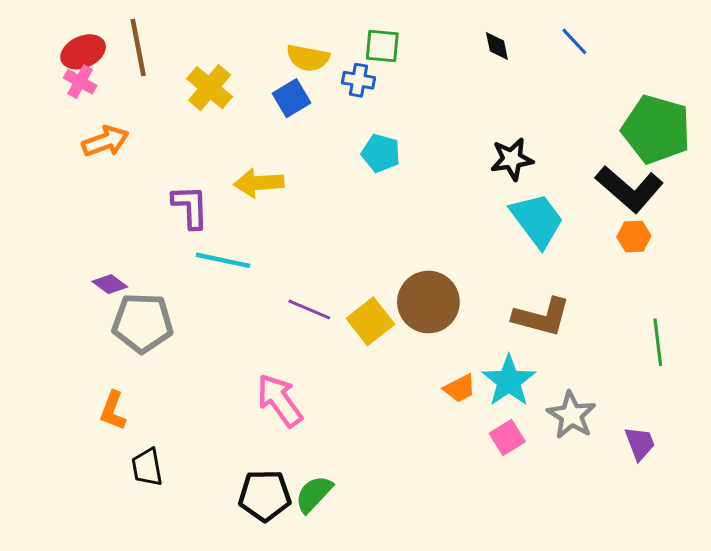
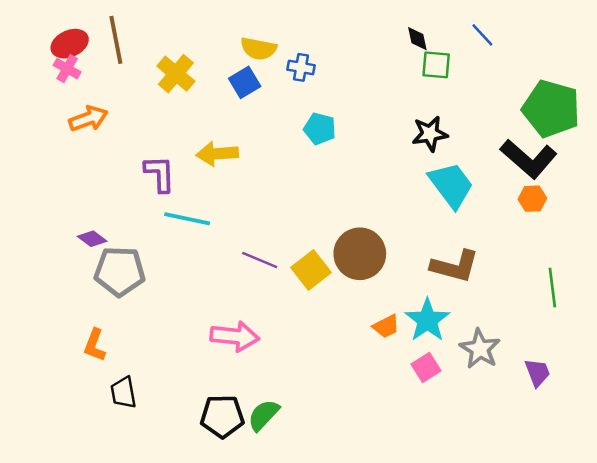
green square: (382, 46) -> (436, 65), moved
pink arrow: (280, 400) -> (235, 336), turned 132

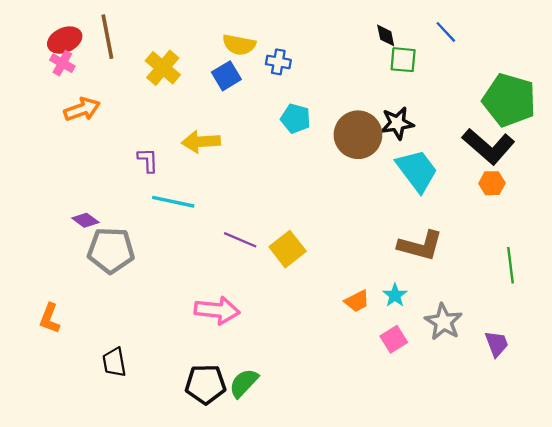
purple L-shape: (160, 174) -> (148, 160), size x0.7
brown circle: (360, 254) -> (358, 135), moved
cyan star: (427, 320) -> (395, 295), size x0.6
orange L-shape: (95, 345) -> (50, 318), moved

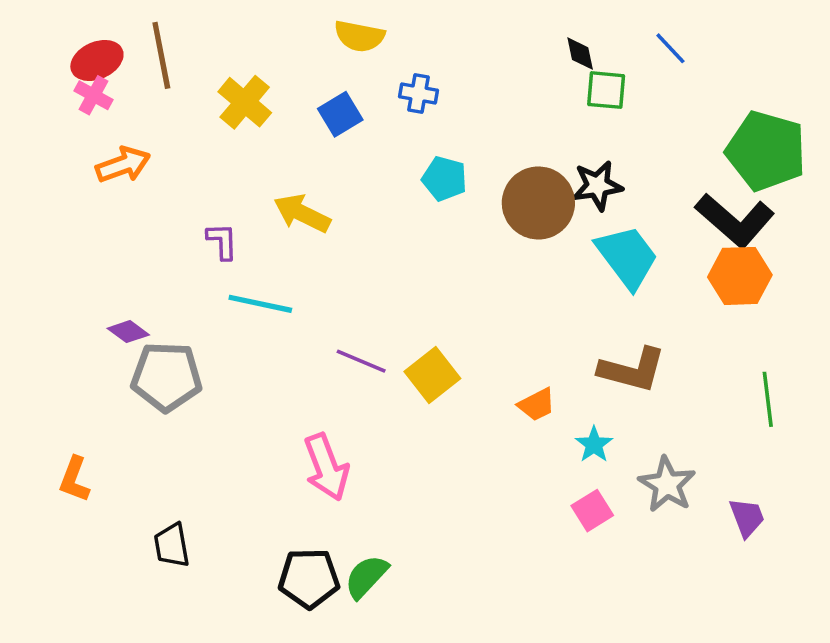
yellow semicircle: (239, 45) -> (359, 36), moved
yellow arrow: (201, 142) -> (302, 213), turned 30
orange hexagon: (492, 183) -> (740, 276), size x1.6
orange trapezoid: (357, 301) -> (537, 405), moved
pink arrow: (217, 310) -> (326, 467), turned 63

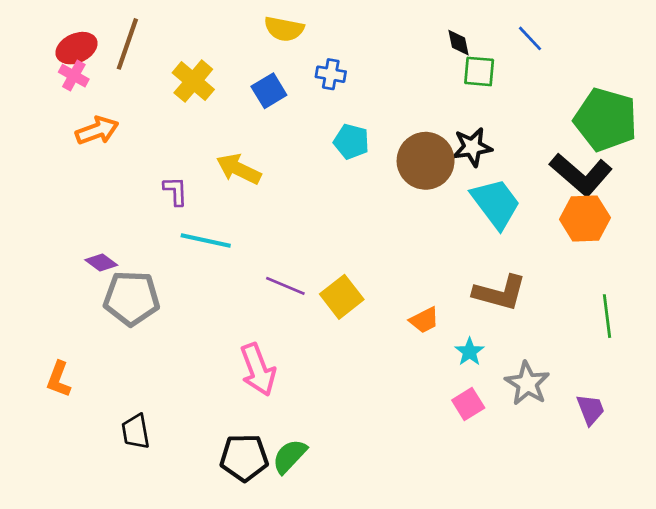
brown line: (161, 55) -> (127, 44), turned 30

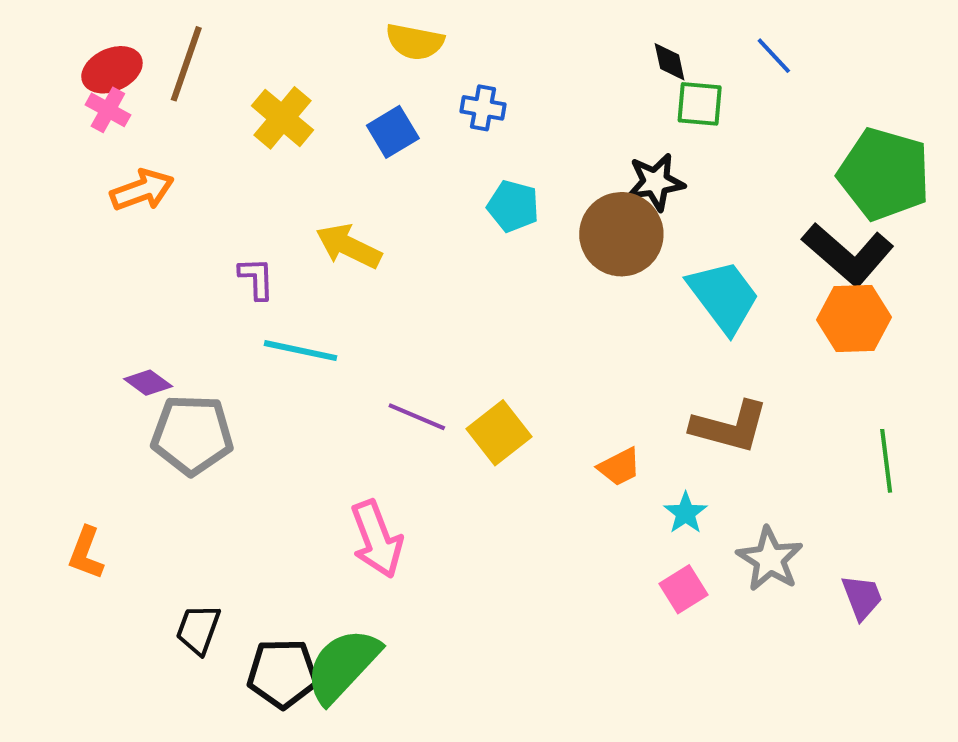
black star: (472, 147) -> (655, 182), moved
black trapezoid: (136, 431) -> (198, 629), turned 30
green semicircle: (290, 456) -> (343, 665), moved, size x1.5
black pentagon: (244, 458) -> (282, 673), moved

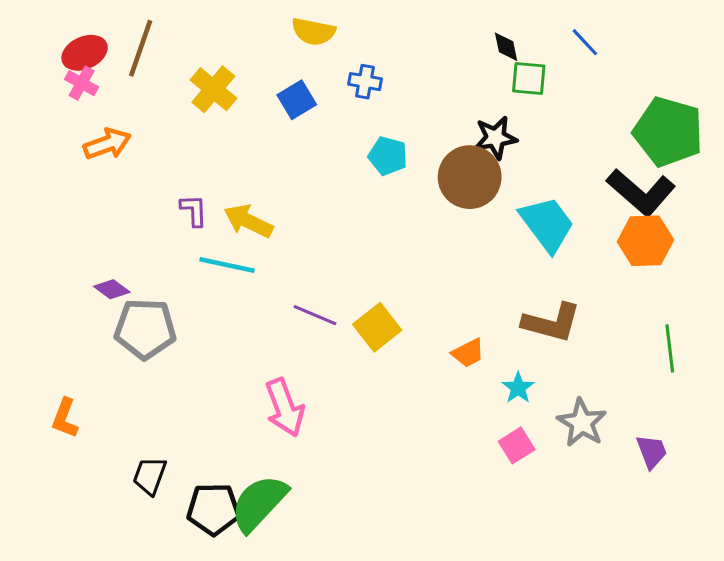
yellow arrow: (349, 246) -> (248, 221), moved

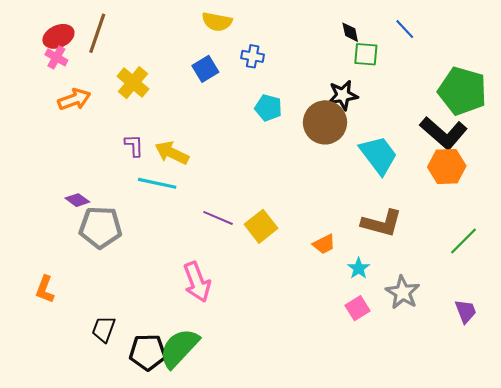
yellow cross: (213, 89) -> (133, 83), moved
green line: (670, 348) -> (463, 241), turned 52
purple trapezoid: (652, 452) -> (466, 311), moved

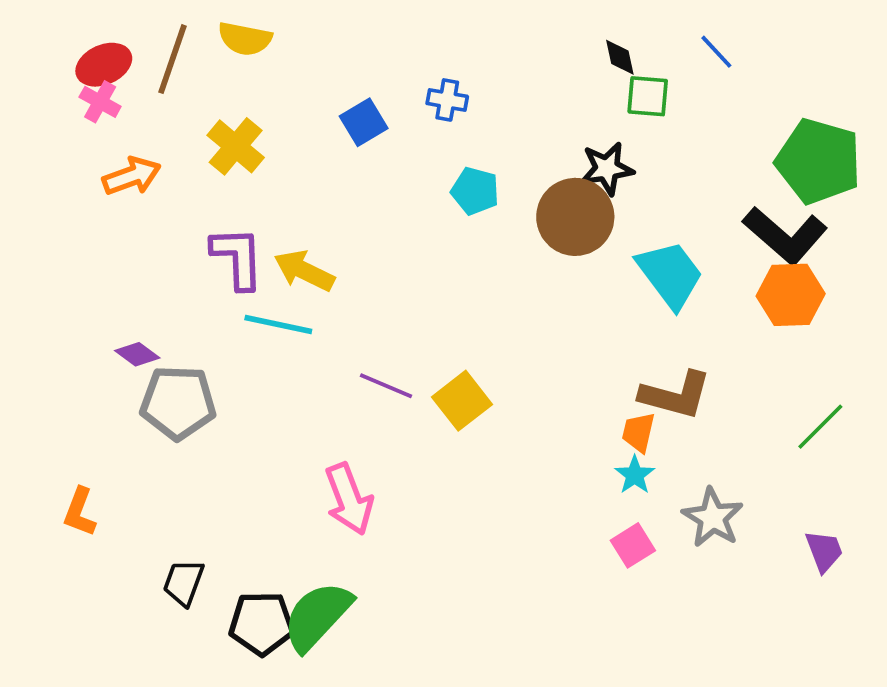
yellow semicircle: (217, 22) -> (245, 39), moved
purple L-shape: (134, 146) -> (237, 258), size x1.6
orange trapezoid: (324, 244) -> (638, 432), moved, turned 130

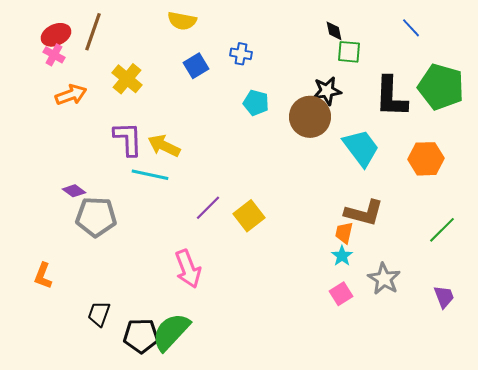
yellow semicircle: (245, 39) -> (182, 21), moved
blue line: (716, 52) -> (411, 28), moved
black L-shape: (785, 235) -> (391, 97), moved, turned 51
purple line: (386, 386) -> (208, 208), turned -68

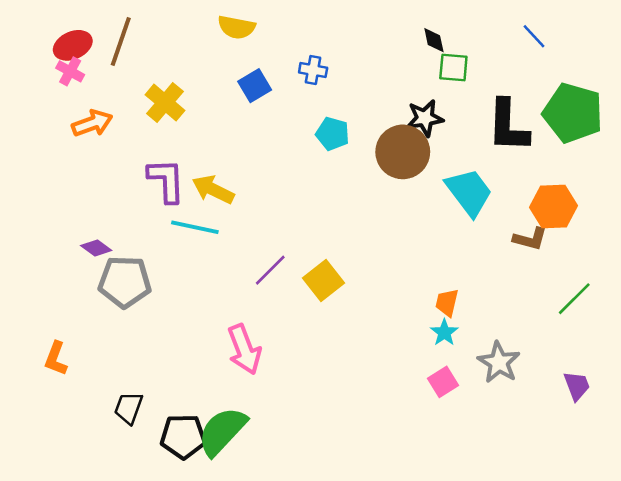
brown L-shape: (364, 213) -> (530, 239), moved, size x0.7

